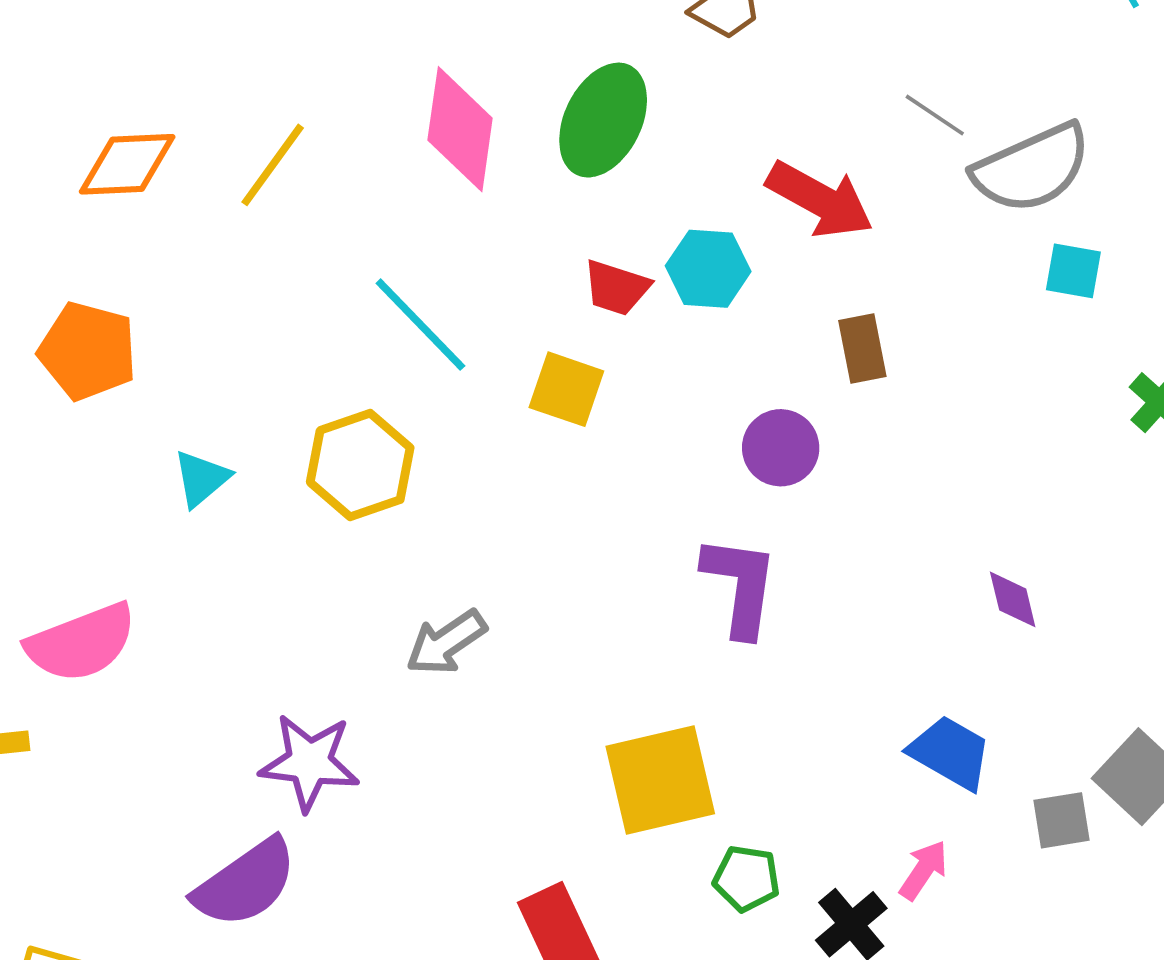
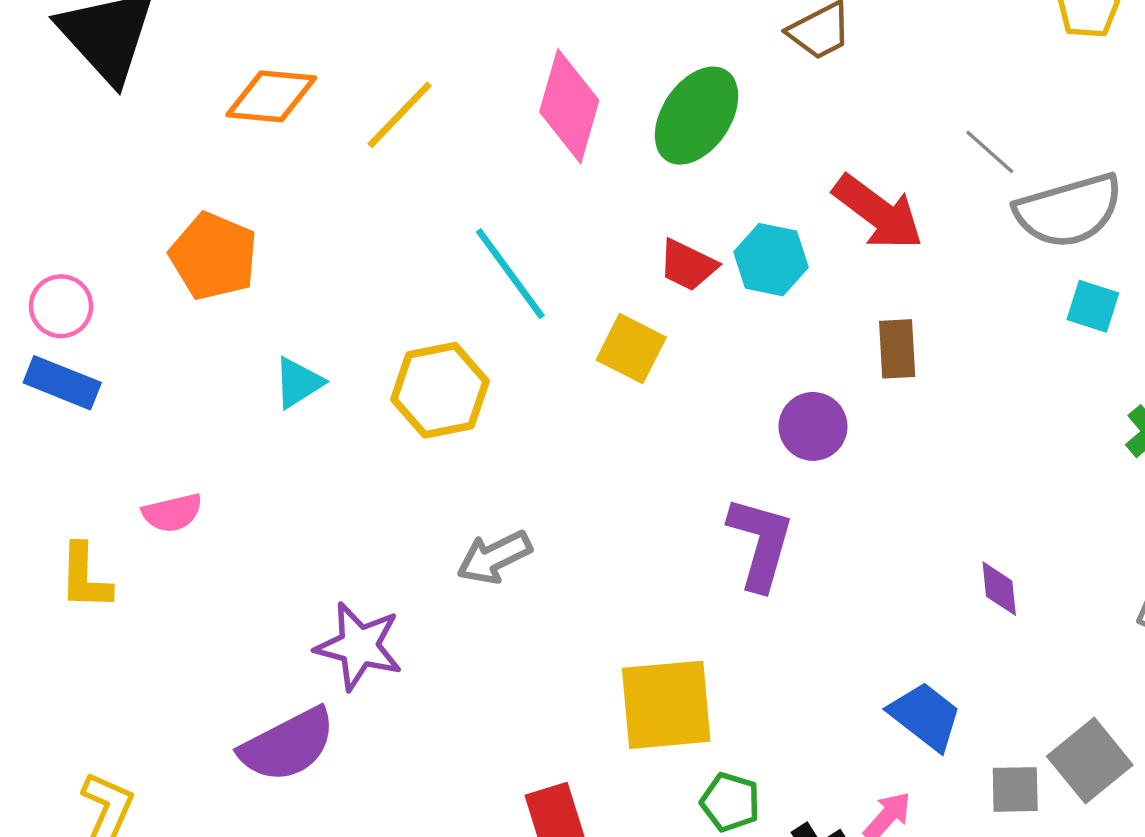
pink semicircle: (81, 643) -> (172, 513), size x0.6

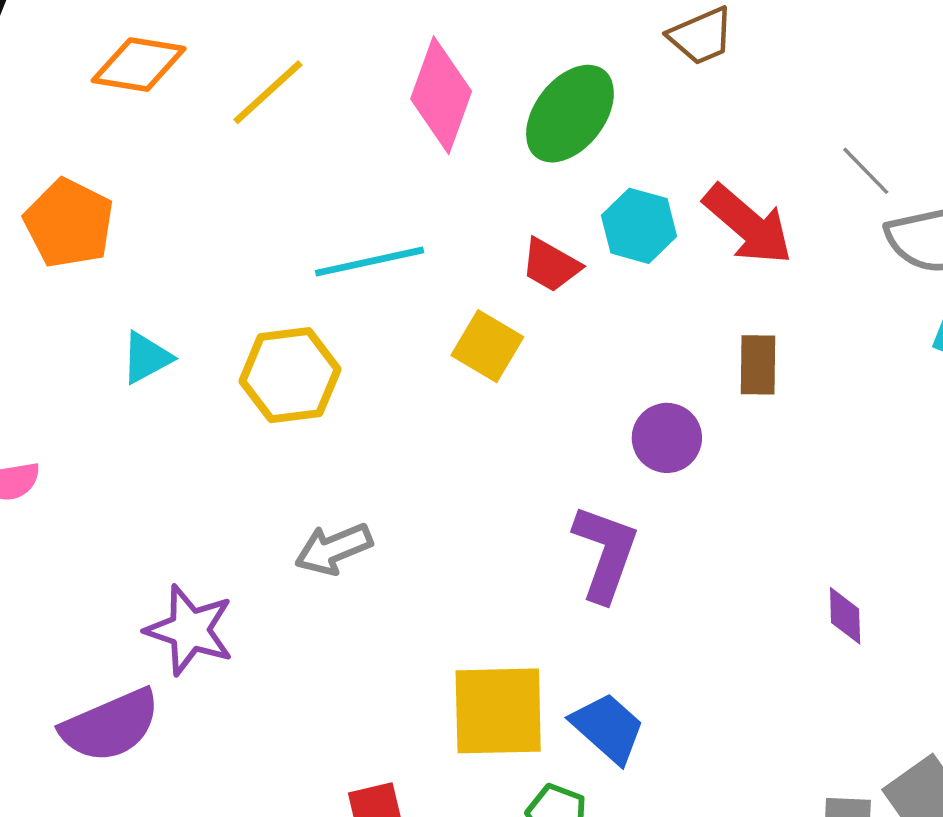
cyan hexagon: (771, 260) -> (639, 226), moved
cyan line: (510, 274) -> (370, 262), turned -70
blue trapezoid: (925, 716) -> (608, 728), moved

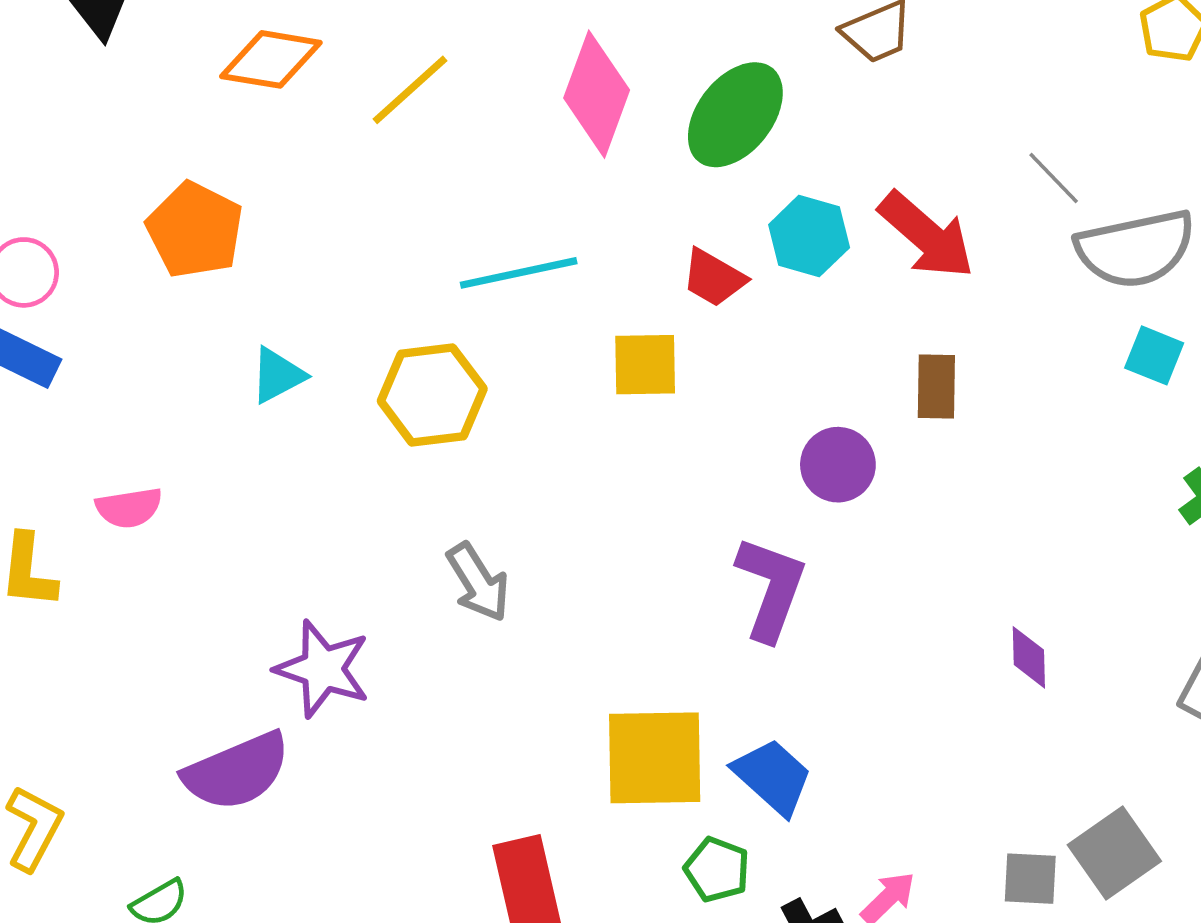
yellow square: (487, 346) -> (645, 365), turned -32
gray arrow: (334, 549) -> (478, 582), turned -100

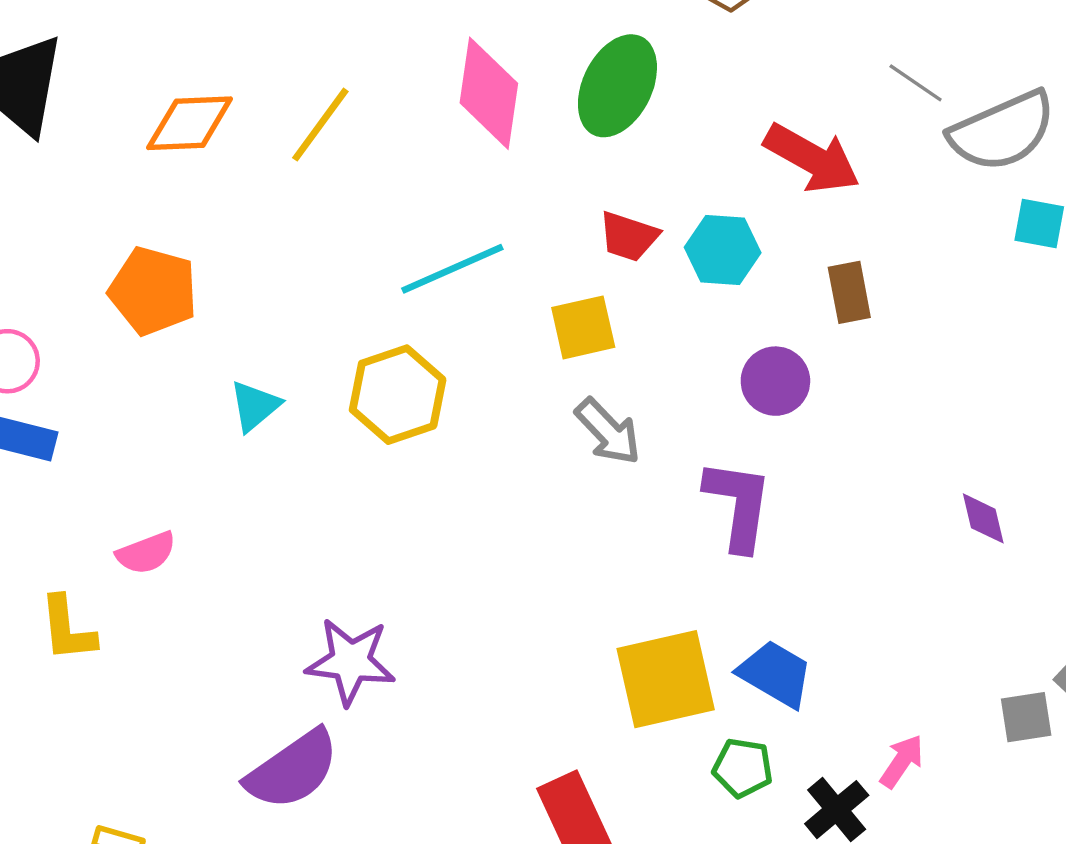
cyan hexagon: (809, 236) -> (723, 250), moved
gray arrow: (478, 582) -> (608, 431), moved

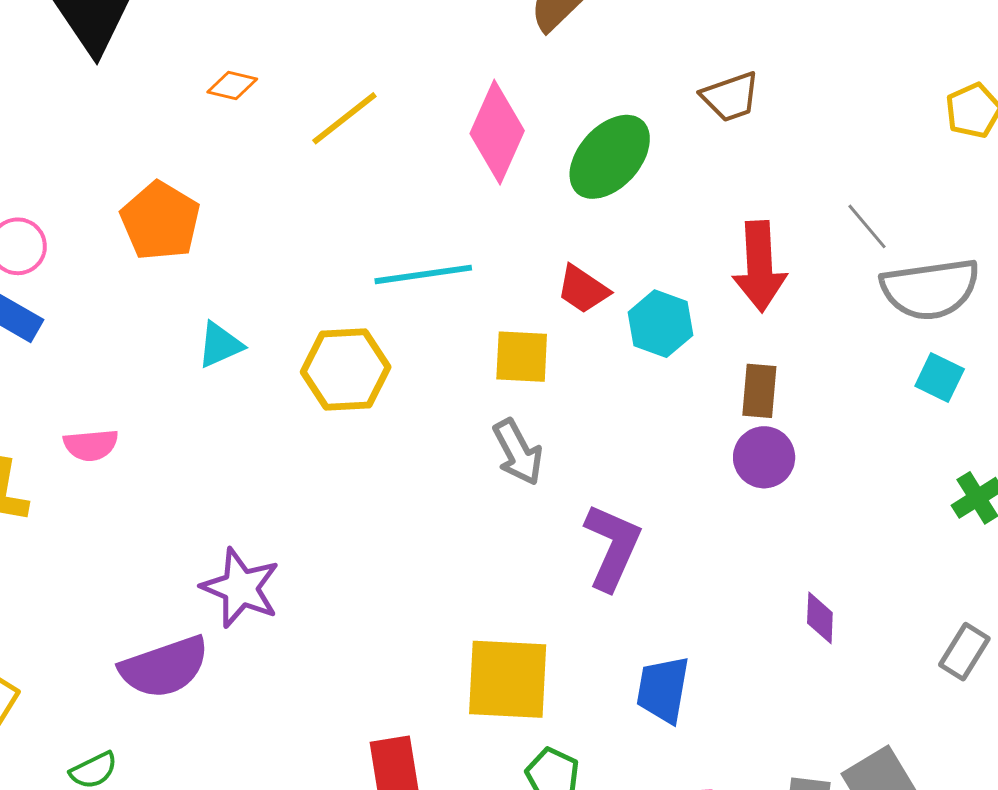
orange diamond: (190, 123) -> (232, 86), size x0.6
red arrow: (812, 158) -> (760, 266), turned 42
purple circle: (775, 381) -> (764, 457), moved
blue trapezoid: (775, 674) -> (663, 689), moved, turned -126

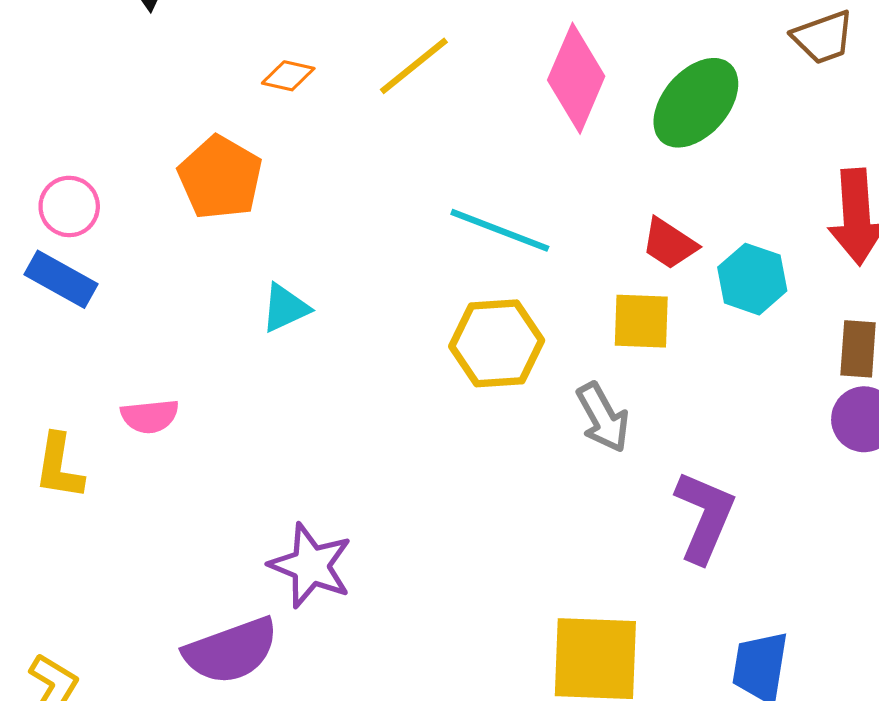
orange diamond: (232, 86) -> (288, 76), moved
cyan line: (423, 274) -> (500, 230), turned 30
yellow square: (522, 357) -> (641, 321), moved
yellow hexagon: (346, 370) -> (497, 343), moved

